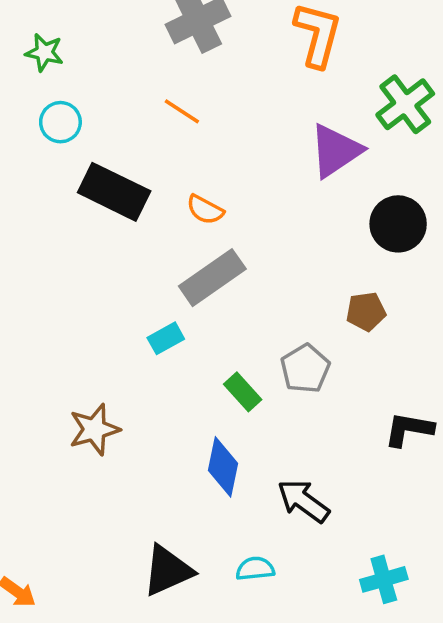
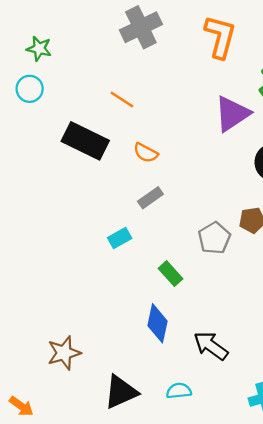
orange line: (182, 111) -> (122, 99), moved
cyan circle: (60, 122) -> (30, 89), moved
gray rectangle: (212, 278) -> (150, 198), size x0.6
gray pentagon: (305, 369) -> (214, 238), moved
brown star: (94, 429) -> (64, 353), moved

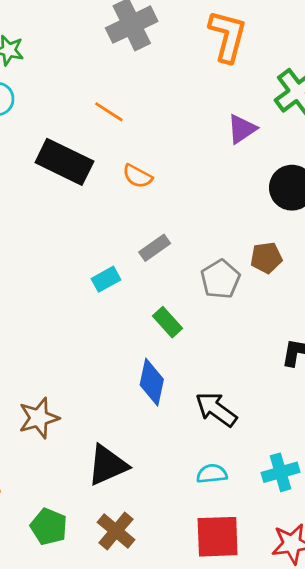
purple triangle: (232, 114) -> (242, 129), size x0.7
gray rectangle: (150, 198) -> (155, 248), moved
cyan semicircle: (179, 391) -> (212, 474), moved

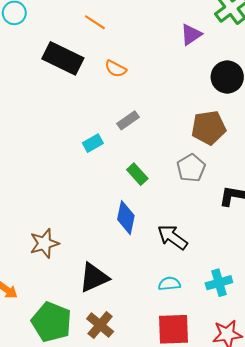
brown pentagon: (266, 258) -> (209, 128), size x1.5
gray pentagon: (220, 279) -> (191, 168), moved
green pentagon: (49, 527) -> (52, 322), size x1.5

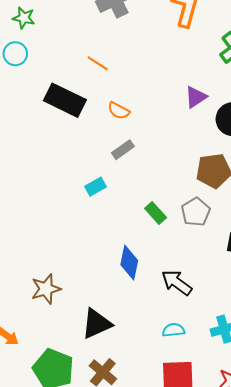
purple triangle: (191, 35) -> (196, 97), moved
gray rectangle: (128, 120) -> (123, 150), moved
green rectangle: (137, 174) -> (156, 213), moved

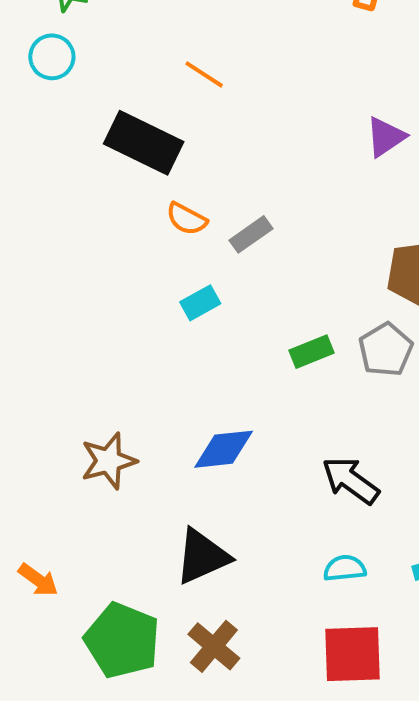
orange semicircle: (119, 111) -> (187, 219), moved
green rectangle: (156, 213) -> (312, 352), turned -70
blue diamond: (129, 263) -> (224, 449), moved, turned 72
brown star: (46, 289) -> (109, 461), moved

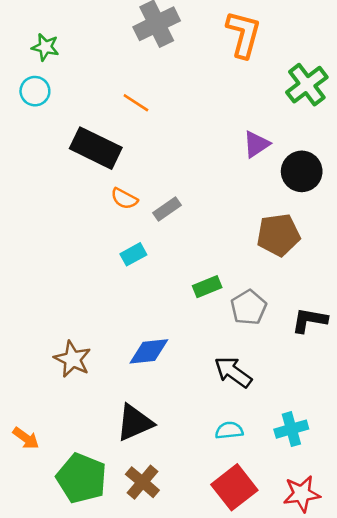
gray pentagon: (386, 350) -> (249, 307), moved
brown star: (109, 461) -> (73, 359), turned -30
red square: (352, 654) -> (234, 487), turned -36

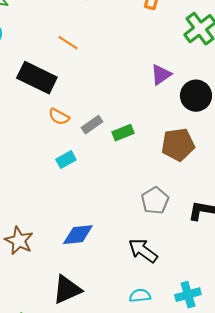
green rectangle: (207, 287) -> (123, 133), moved

